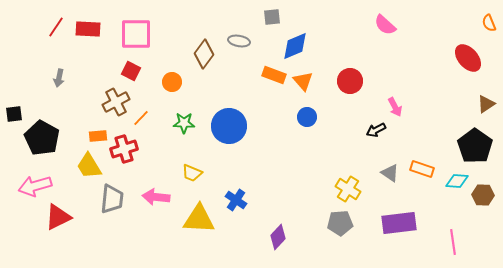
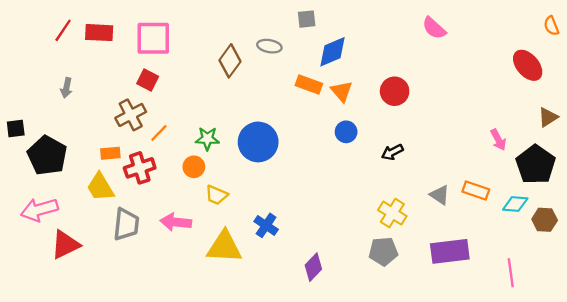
orange circle: (172, 82) -> (194, 167), moved
pink arrow: (395, 107) -> (498, 140), moved
black arrow: (376, 130) -> (392, 152), moved

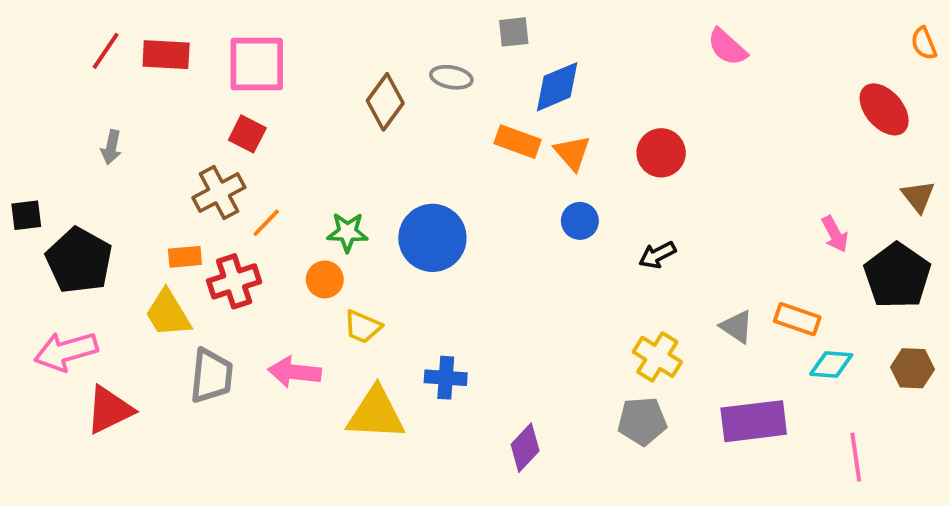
brown triangle: (548, 117) -> (918, 196), turned -35
cyan diamond: (515, 204) -> (831, 364), moved
blue cross: (266, 225) -> (446, 378), turned -30

